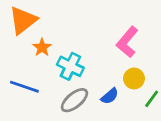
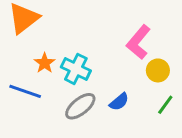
orange star: (42, 47) -> (45, 63), moved
yellow circle: (134, 79) -> (158, 70), moved

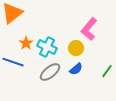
yellow circle: (158, 70) -> (76, 48), moved

